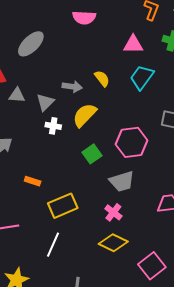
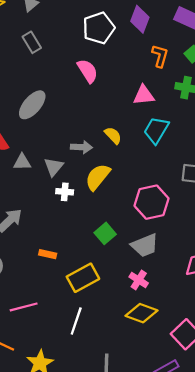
pink semicircle: (84, 18) -> (88, 71), turned -120
green square: (92, 154) -> (105, 233), moved

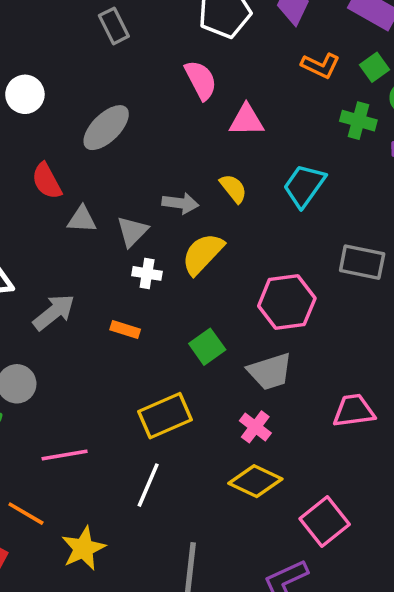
orange L-shape: (160, 56) -> (321, 66), turned 95
pink triangle: (144, 95) -> (246, 120), moved
orange rectangle: (48, 254) -> (125, 329), moved

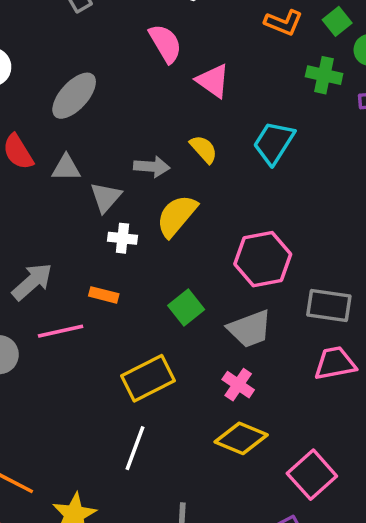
pink triangle: (246, 120) -> (213, 81), turned 39
gray triangle: (82, 219) -> (66, 168), moved
gray rectangle: (362, 262) -> (329, 306), moved
pink line: (65, 455) -> (61, 331), moved

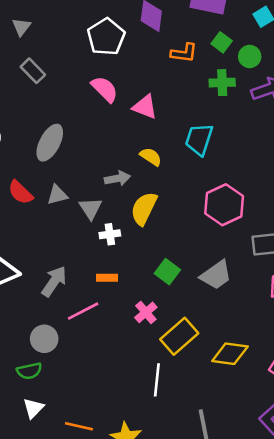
pink hexagon: (263, 259) -> (224, 205), moved
yellow rectangle: (148, 378) -> (179, 336), moved
pink cross: (238, 385) -> (146, 312), moved, turned 30

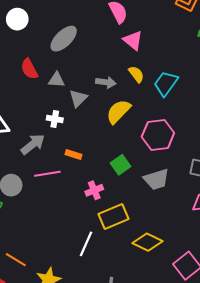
pink triangle: (145, 107) -> (133, 40), moved
cyan trapezoid: (199, 139) -> (166, 83), moved
pink hexagon: (224, 205) -> (158, 135), moved
white cross: (110, 234) -> (55, 119), moved

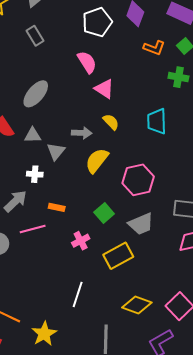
cyan trapezoid: (166, 83) -> (157, 121), moved, turned -32
yellow rectangle: (114, 216) -> (118, 256), moved
yellow diamond: (147, 242) -> (137, 305), moved

